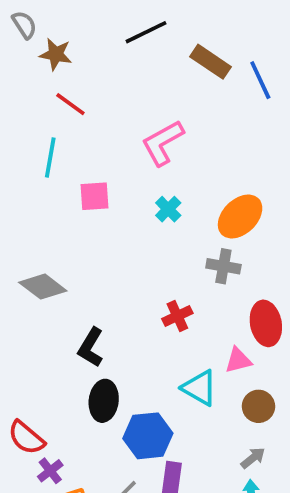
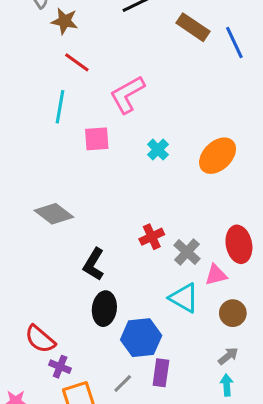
pink L-shape: (163, 143) -> (127, 94), moved
gray cross: (223, 266) -> (187, 252), moved, turned 32
red cross: (177, 316) -> (152, 237), moved
purple cross: (50, 471) -> (60, 367), turned -30

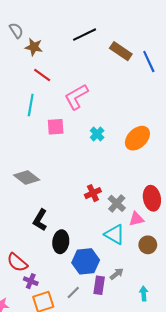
black L-shape: (94, 264) -> (40, 220), moved
gray arrow: (228, 356) -> (117, 274), moved

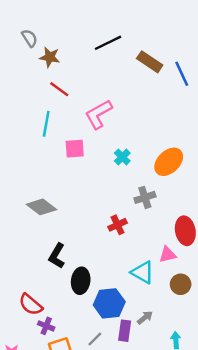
gray cross: (117, 203) -> (145, 197), moved, turned 30

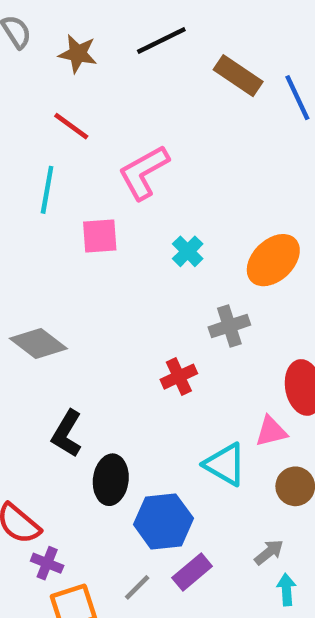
brown star: (50, 57) -> (78, 54), moved
gray arrow: (145, 318) -> (269, 552), moved
purple rectangle: (125, 331) -> (192, 572), turned 42

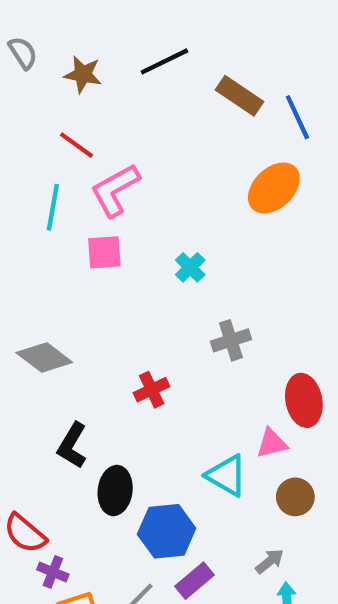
pink L-shape: (144, 172) -> (115, 190), moved
orange ellipse: (273, 260) -> (274, 188), moved
red cross: (179, 377) -> (152, 390), moved

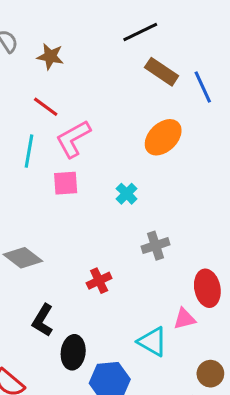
black line: (164, 61) -> (140, 32), moved
orange ellipse: (274, 188) -> (163, 137), moved
brown circle: (295, 497) -> (210, 374), moved

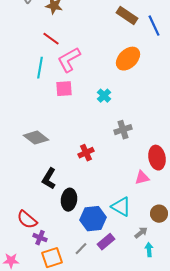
cyan triangle: (152, 342) -> (121, 207), moved

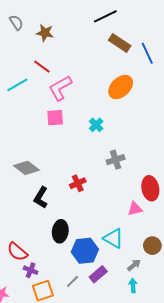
cyan line: (40, 68) -> (17, 85), moved, turned 50
black L-shape: (49, 179) -> (41, 198), moved
cyan arrow: (149, 250) -> (133, 285), moved

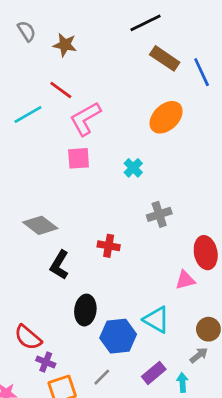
red cross: (78, 183) -> (109, 246), turned 35
gray arrow: (134, 265) -> (199, 355), moved
purple rectangle: (98, 274) -> (154, 373), moved

